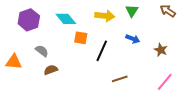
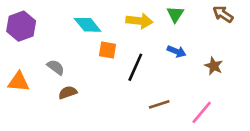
purple hexagon: (29, 20) -> (21, 26), moved
pink line: (165, 82) -> (202, 112), moved

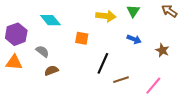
cyan diamond: (88, 25) -> (50, 20), moved
purple hexagon: (21, 26) -> (16, 34), moved
black line: (135, 67) -> (103, 63), moved

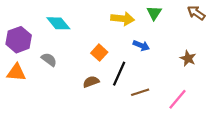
orange square: (82, 38) -> (99, 53), moved, turned 32
blue arrow: (134, 39) -> (141, 46), moved
brown semicircle: (51, 71) -> (91, 82), moved

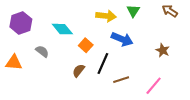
cyan diamond: (58, 23) -> (62, 29), moved
purple hexagon: (19, 40) -> (21, 23), moved
blue arrow: (141, 46) -> (122, 39), size x1.5
brown semicircle: (91, 82) -> (79, 71), turned -32

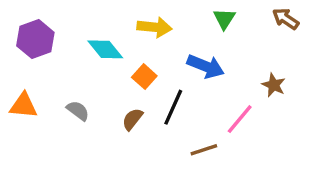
yellow arrow: (106, 16) -> (155, 27), moved
gray semicircle: (42, 51) -> (78, 111), moved
brown line: (121, 80) -> (204, 150), moved
pink line: (154, 86) -> (240, 119), moved

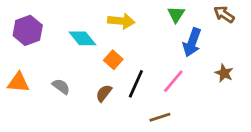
blue arrow: (206, 66) -> (192, 42), moved, turned 88
brown star: (274, 85) -> (224, 73), moved
pink line: (240, 119) -> (173, 81), moved

